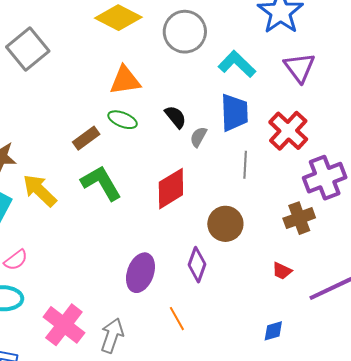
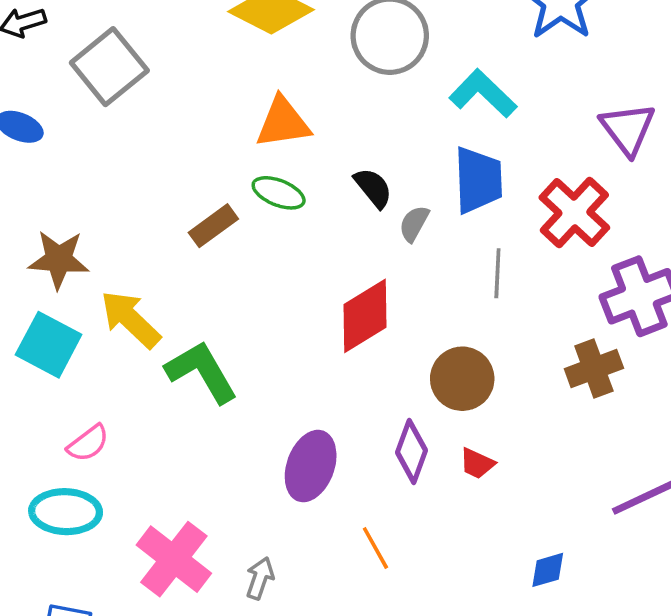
purple triangle: (300, 67) -> (628, 129), moved
green L-shape: (101, 183) -> (202, 372), moved
red trapezoid: (282, 271) -> (477, 463), moved
gray arrow: (112, 336) -> (260, 578), size x0.7

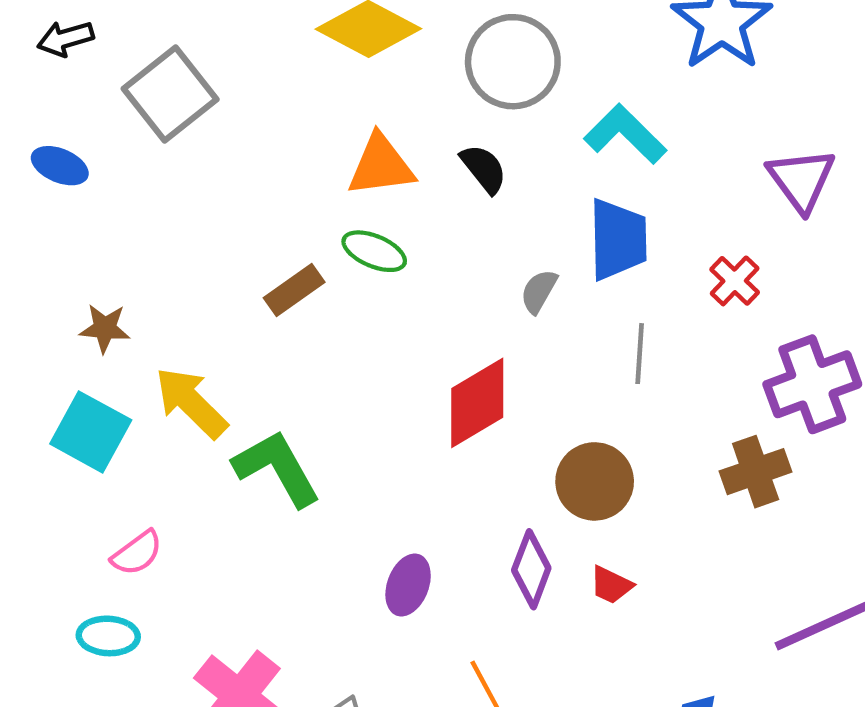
black semicircle: (373, 188) -> (484, 169), moved
red cross: (574, 213) -> (735, 281), size x0.6
brown star: (59, 259) -> (105, 328), size x0.7
purple ellipse: (311, 466) -> (408, 585), size x0.7
cyan ellipse: (66, 512) -> (108, 636), size x0.7

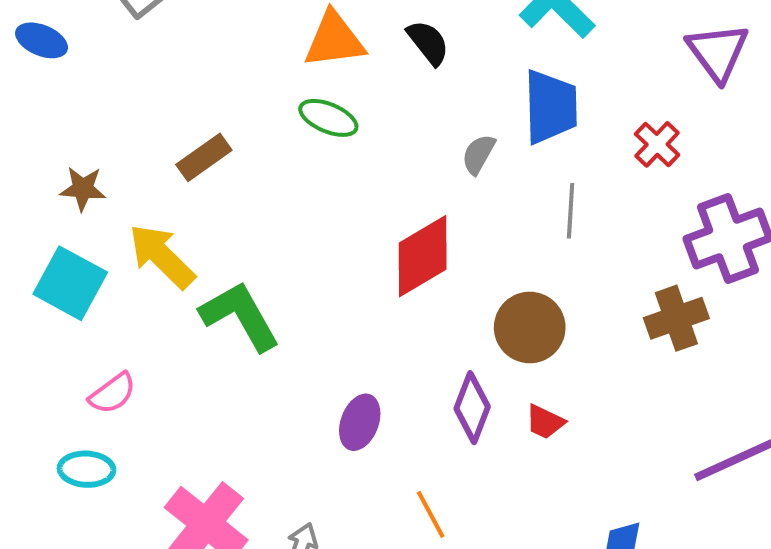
brown rectangle: (294, 290) -> (204, 157), moved

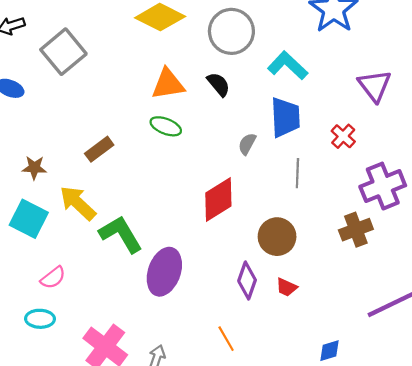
purple ellipse: (360, 422) -> (164, 272), moved, size x1.6

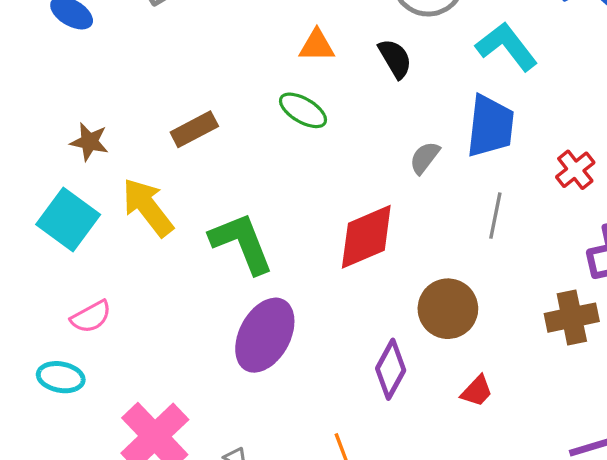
orange triangle: (168, 84) -> (317, 46), size x0.7
green L-shape: (121, 234) -> (242, 243), moved
red trapezoid: (286, 287) -> (477, 391), moved, turned -80

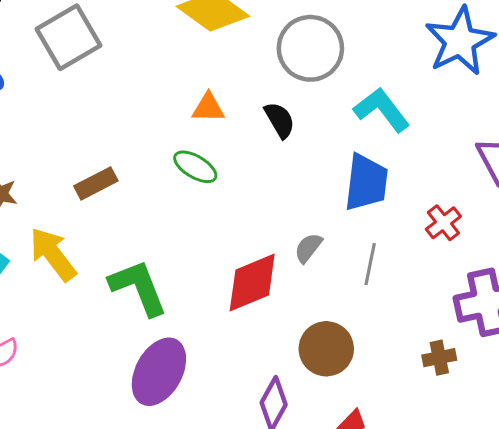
gray semicircle: (425, 158) -> (308, 248), moved
brown cross: (572, 318) -> (439, 358), size x0.7

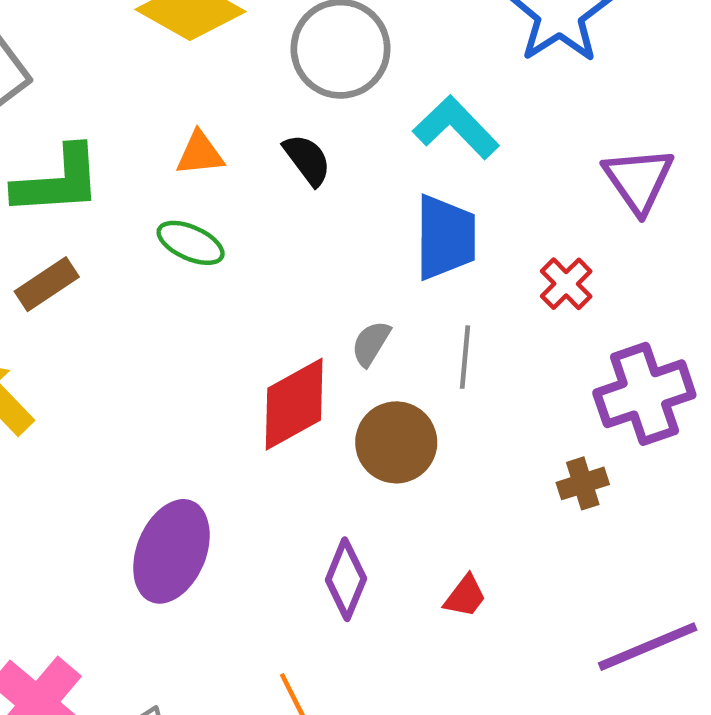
green L-shape: (138, 287) -> (58, 181), moved, turned 114
brown circle: (326, 349) -> (396, 442), moved

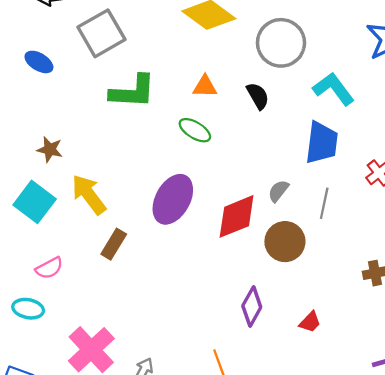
brown rectangle: (47, 284) -> (114, 244), moved, turned -32
purple ellipse: (171, 551) -> (173, 199), moved

